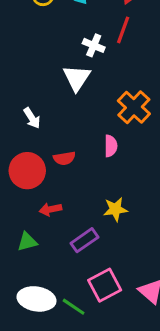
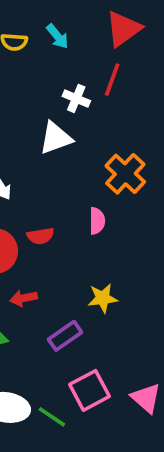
white triangle: (77, 78) -> (56, 138), turned 36

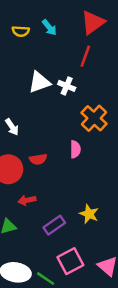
white cross: (76, 98) -> (67, 86), moved
white triangle: (56, 138) -> (39, 82), moved
yellow star: (103, 298) -> (89, 214), moved, turned 30

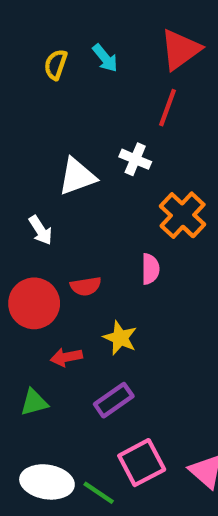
yellow semicircle: (21, 31) -> (56, 65), turned 105
white triangle: (39, 82) -> (77, 176), moved
yellow star: (89, 214) -> (120, 338), moved

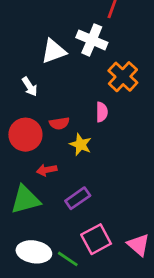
white cross: (135, 159) -> (92, 40), size x1.5
yellow star: (120, 338) -> (81, 145), moved
green triangle: (34, 402) -> (25, 200), size x1.6

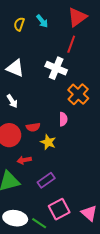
white triangle: (54, 51) -> (15, 68), moved, turned 42

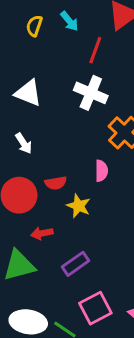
red line: (71, 44) -> (95, 50), moved

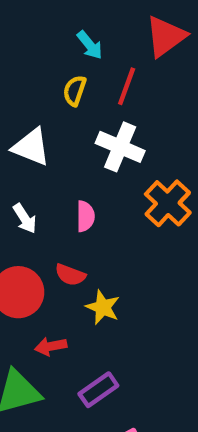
yellow semicircle: (34, 26) -> (75, 91), moved
pink semicircle: (101, 171) -> (85, 216), moved
red semicircle: (56, 183) -> (70, 275), turned 30

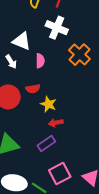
white triangle: (31, 147) -> (22, 41), moved
red semicircle: (70, 275) -> (33, 89), turned -32
red arrow: (51, 346) -> (56, 123), moved

